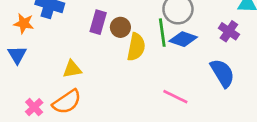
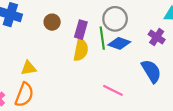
purple rectangle: (98, 22) -> (81, 30), moved
brown circle: (120, 27) -> (52, 22), moved
orange semicircle: (67, 102) -> (24, 95), turned -35

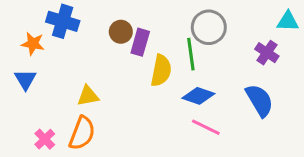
purple rectangle: (81, 30) -> (140, 42), moved
blue diamond: (119, 43) -> (198, 96), moved

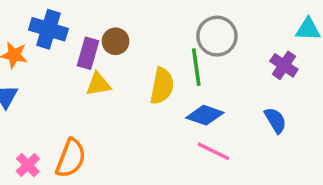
purple rectangle: (140, 42) -> (88, 53), moved
yellow triangle: (88, 96) -> (98, 84), moved
blue semicircle: (259, 100) -> (275, 120), size x0.7

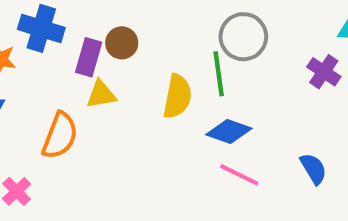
blue semicircle: (275, 120) -> (313, 169), moved
orange semicircle: (71, 158) -> (60, 136), moved

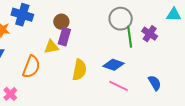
purple rectangle: (89, 57) -> (64, 37), moved
purple cross: (324, 72) -> (150, 34), moved
green line: (219, 74) -> (130, 37), moved
yellow semicircle: (177, 96) -> (79, 70), moved

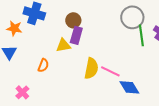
blue diamond: (114, 65) -> (129, 87), moved, turned 40
orange semicircle: (31, 67) -> (43, 65), size x0.6
pink line: (119, 86) -> (110, 71), moved

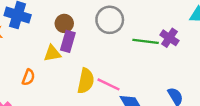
gray circle: (132, 17) -> (110, 20), moved
green line: (141, 35) -> (146, 41), turned -75

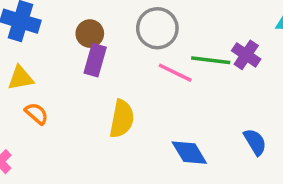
yellow triangle: (52, 53) -> (21, 78), moved
orange semicircle: (28, 77) -> (37, 114), turned -70
pink line: (108, 84) -> (175, 73), moved

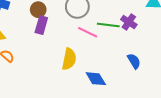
yellow semicircle: (122, 119) -> (69, 59), moved
blue semicircle: (255, 142) -> (134, 61), moved

